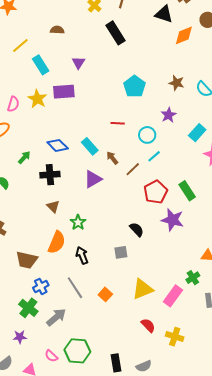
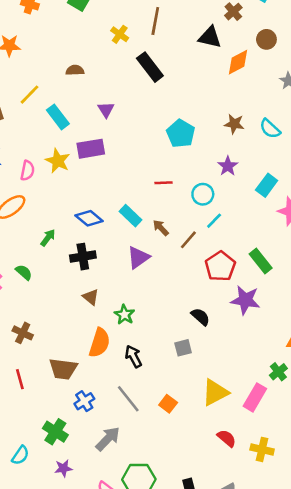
green cross: (28, 308) -> (55, 432), moved

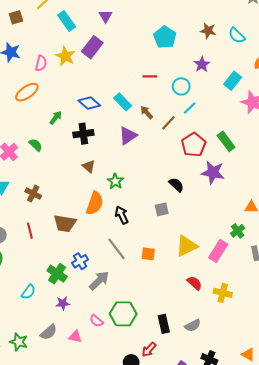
purple rectangle: (91, 149) -> (92, 47), turned -45
blue cross: (84, 401) -> (80, 261), moved
orange square: (168, 404) -> (148, 254), turned -32

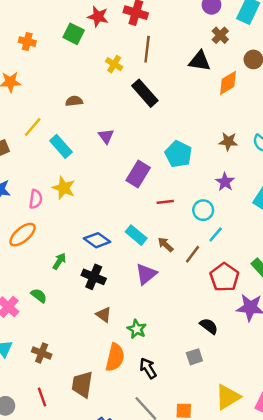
purple rectangle: (92, 47) -> (138, 174), moved
black cross: (83, 134) -> (94, 277), turned 36
brown trapezoid: (65, 223) -> (82, 384), turned 95

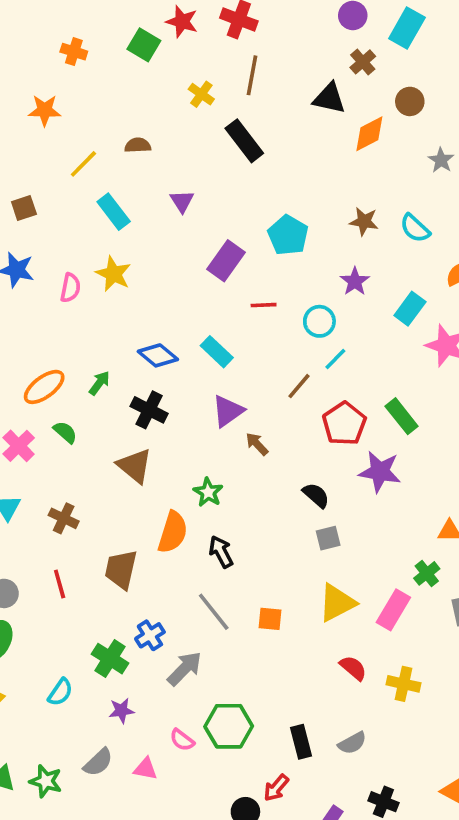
yellow line: (33, 127) -> (83, 164), moved
orange ellipse: (22, 235) -> (44, 387), moved
brown arrow: (166, 245) -> (257, 444), moved
brown triangle: (104, 315) -> (135, 466), moved, size x1.5
gray square: (194, 357) -> (328, 538), moved

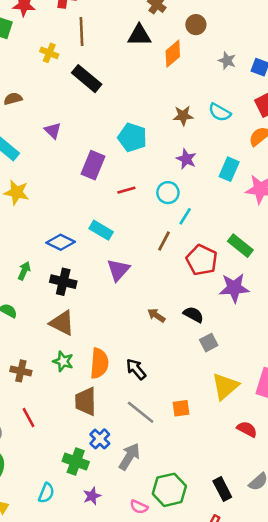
brown arrow: (257, 444) -> (156, 315), moved
green star: (208, 492) -> (63, 361), moved
brown trapezoid: (121, 569) -> (86, 401), moved

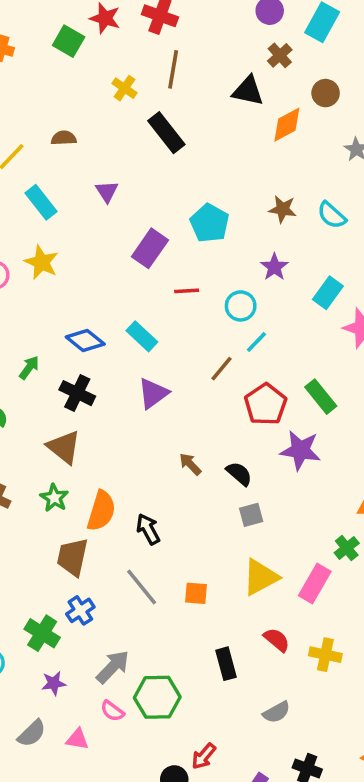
gray arrow: (129, 457) -> (113, 667), moved
black rectangle: (222, 489) -> (226, 664), moved

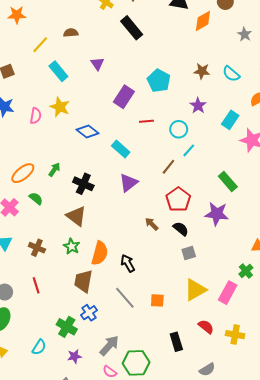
blue diamond: (85, 340) -> (88, 132), moved
red pentagon: (266, 404) -> (178, 199), moved

